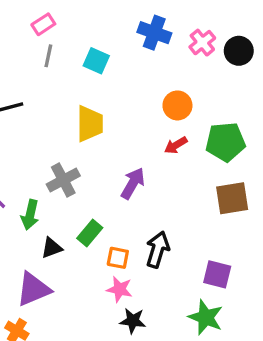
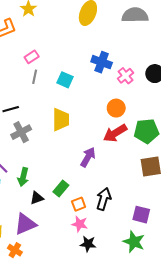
pink cross: (202, 43) -> (126, 76), moved
red arrow: (176, 145) -> (115, 133), size x1.6
gray cross: (63, 180) -> (21, 132), moved
orange square: (118, 258) -> (79, 204), turned -32

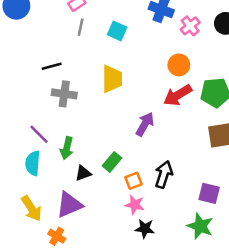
gray cross: (21, 132) -> (64, 94), turned 36

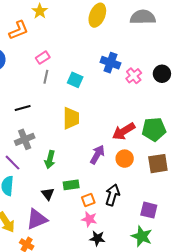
orange circle: (179, 65) -> (125, 159), moved
gray cross: (64, 94) -> (25, 139), moved, turned -30
green arrow: (67, 148) -> (50, 160), moved
green rectangle: (112, 162) -> (71, 185), turned 42
black triangle: (83, 173) -> (48, 194), turned -48

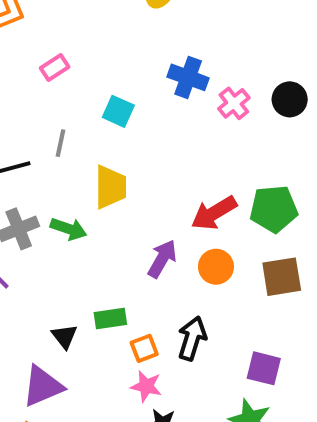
gray line: (46, 77) -> (61, 143), moved
green arrow: (50, 160) -> (69, 229), moved, turned -84

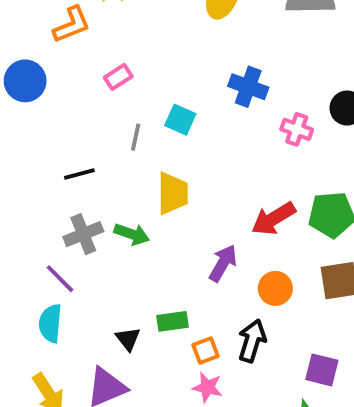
pink cross: (234, 103) -> (297, 129), moved, turned -32
gray line: (61, 143) -> (136, 137), moved
orange circle: (216, 267) -> (275, 288), moved

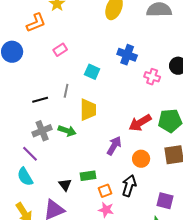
gray line: (136, 137) -> (66, 91), moved
cyan semicircle: (50, 323) -> (25, 177), turned -36

